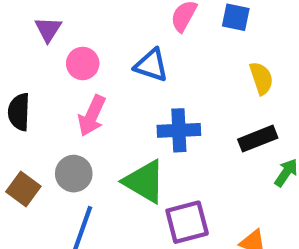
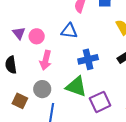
purple triangle: (48, 29) -> (19, 33), moved

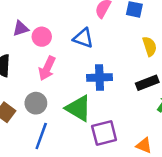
purple triangle: (19, 33) -> (21, 28), turned 40

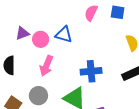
blue triangle: (83, 38) -> (64, 35), moved

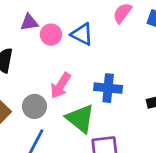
pink arrow: (46, 66) -> (61, 86), moved

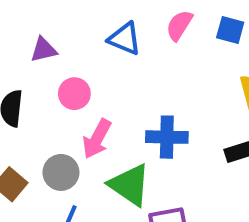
blue triangle: (82, 34) -> (125, 39), moved
pink circle: (51, 35) -> (74, 94), moved

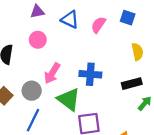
pink semicircle: (179, 25) -> (98, 25), moved
purple triangle: (44, 50) -> (37, 12), moved
pink circle: (74, 94) -> (38, 40), moved

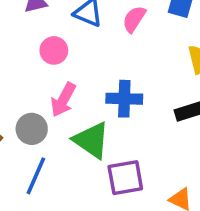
pink circle: (38, 40) -> (54, 50), moved

